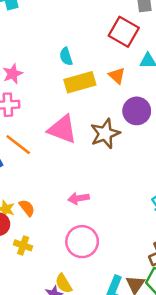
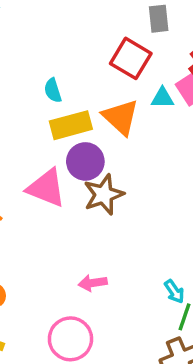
orange triangle: (117, 76) -> (121, 117), size x1.6
purple circle: (137, 111) -> (85, 161), moved
pink arrow: (79, 198) -> (93, 283), moved

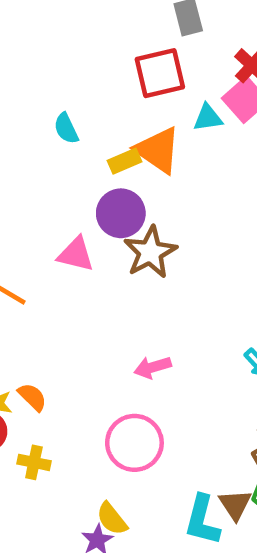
red square: (131, 58) -> (160, 73), turned -36
yellow rectangle: (71, 125) -> (124, 161), moved, size x0.6
pink triangle: (46, 188) -> (76, 254), size x0.7

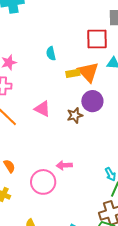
purple circle: (121, 213) -> (92, 101), moved
brown star: (150, 252) -> (75, 115), size x0.7
pink circle: (134, 443) -> (43, 182), moved

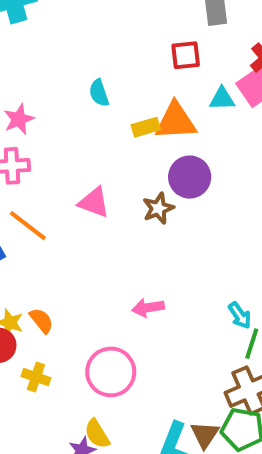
red square: (97, 39) -> (186, 55), size x0.7
orange triangle: (88, 72) -> (176, 121), turned -45
pink circle: (43, 182) -> (111, 372), moved

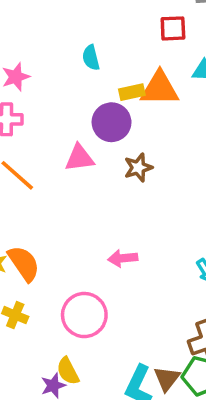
purple circle: (190, 177) -> (112, 122), moved
pink triangle: (94, 202) -> (80, 158), turned -32
orange semicircle: (41, 321) -> (24, 263), size x1.5

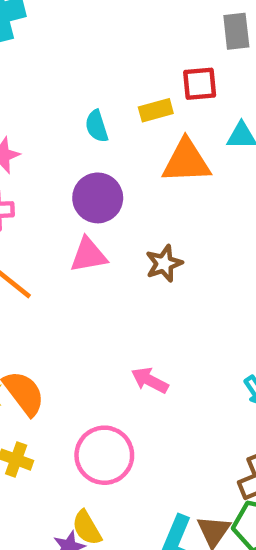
yellow rectangle: (132, 92) -> (156, 110), moved
purple circle: (112, 122) -> (98, 198), moved
pink arrow: (123, 258) -> (150, 380), turned 36

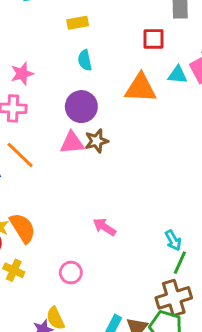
yellow rectangle: (156, 110) -> (78, 23), moved
brown star: (164, 264) -> (97, 141), moved
pink circle: (104, 455) -> (71, 273), size x0.6

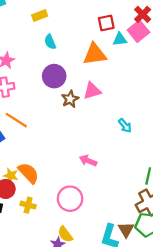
red square: (153, 39) -> (106, 23), moved
pink triangle: (72, 143) -> (92, 91), moved
cyan arrow: (173, 240) -> (125, 126), moved
pink circle: (71, 273) -> (70, 199), size x1.5

